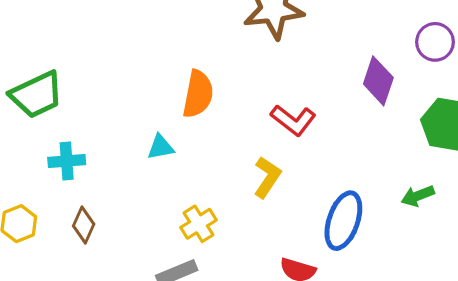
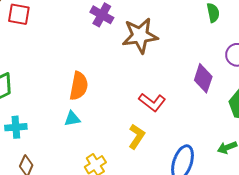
orange semicircle: (198, 94) -> (79, 86), moved

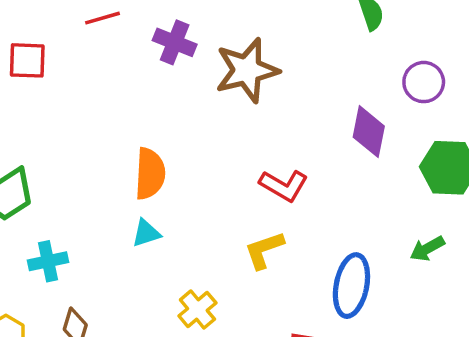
yellow L-shape: (137, 137) -> (264, 250), turned -135

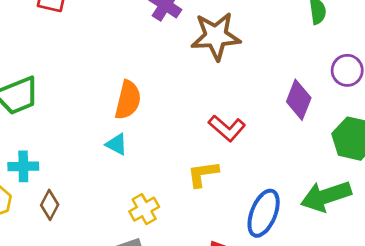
cyan triangle: (146, 233) -> (116, 144), turned 35
green arrow: (427, 249) -> (326, 196), size x1.8
cyan cross: (48, 261) -> (23, 166), moved

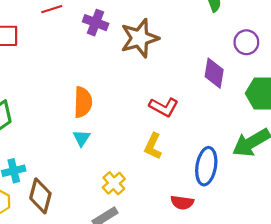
cyan triangle: (116, 144) -> (82, 138), turned 48
yellow L-shape: (203, 174) -> (153, 146), turned -44
brown diamond: (50, 205) -> (40, 196), size x1.5

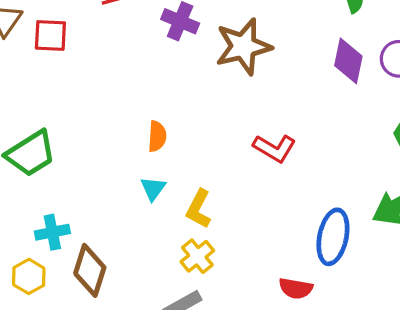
purple diamond: (214, 73) -> (348, 61), moved
orange semicircle: (83, 102) -> (157, 136), size x0.7
yellow L-shape: (153, 146) -> (199, 209), moved

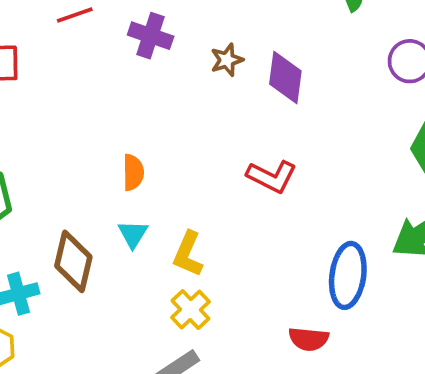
brown star: (243, 47) -> (227, 60), size x0.5
purple diamond: (348, 61) -> (285, 77), moved
brown diamond: (90, 270) -> (73, 261), moved

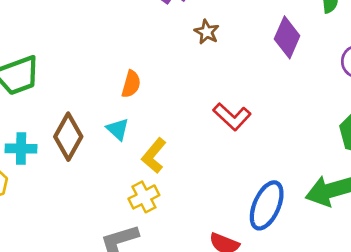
brown star: (227, 60) -> (207, 32), moved, turned 30
purple diamond: (285, 77) -> (287, 37), moved
cyan triangle: (133, 234) -> (118, 129), turned -35

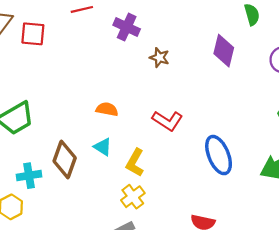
orange semicircle: (131, 84) -> (107, 109), turned -85
red L-shape: (232, 117) -> (167, 121), moved
blue ellipse: (267, 205) -> (219, 155), moved, turned -36

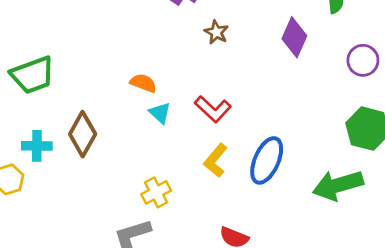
cyan triangle: (103, 147) -> (160, 113), moved
blue ellipse: (219, 155) -> (267, 160), turned 36
yellow L-shape: (135, 163) -> (216, 160), moved

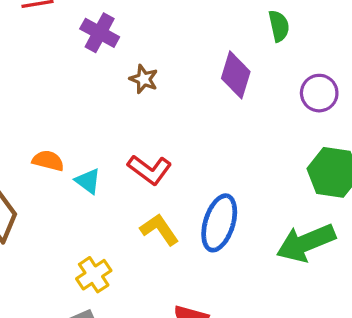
orange semicircle: (143, 83) -> (48, 161), moved
yellow L-shape: (216, 160) -> (159, 230), turned 112

